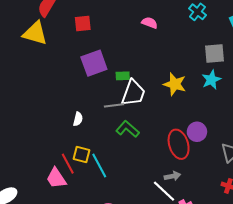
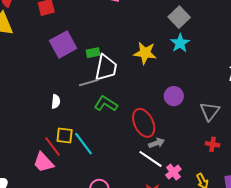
gray square: (214, 53) -> (179, 17), turned -30
red ellipse: (179, 144) -> (144, 123), moved

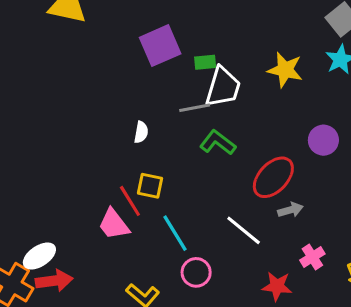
red ellipse: (144, 123) -> (273, 177), turned 64
cyan line: (84, 144) -> (175, 233), moved
white line: (150, 159) -> (244, 230), moved

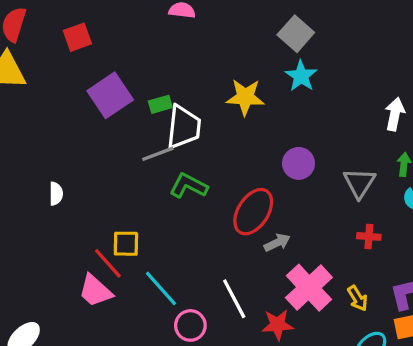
white semicircle: (141, 132) -> (56, 194), moved
white line: (244, 230) -> (234, 299), moved, turned 33
pink cross: (312, 257) -> (309, 288), size x1.8

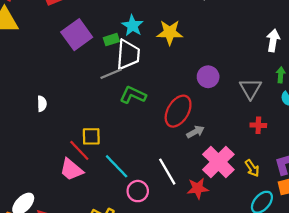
cyan star: (301, 76) -> (132, 26), moved

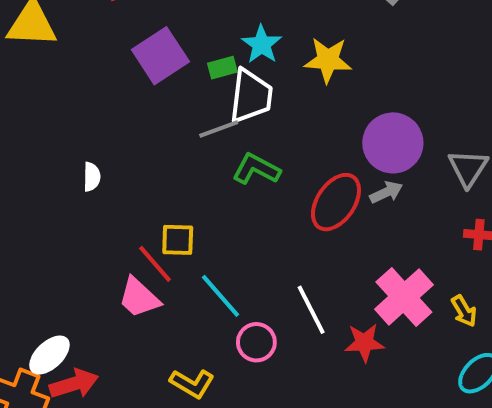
purple circle: (208, 77) -> (393, 143), size x1.5
gray arrow: (195, 132) -> (386, 192), moved

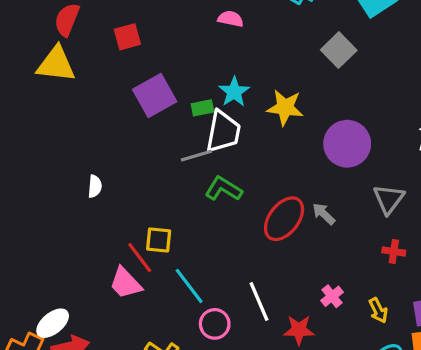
purple circle: (393, 143) -> (347, 144), moved
gray arrow: (386, 192) -> (324, 214), turned -115
pink cross: (404, 297) -> (332, 296), size x0.5

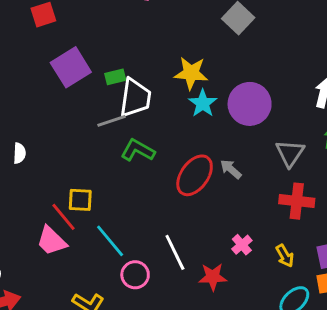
cyan star: (234, 92) -> (203, 103), moved
red cross: (394, 252) -> (297, 201), size x1.6

